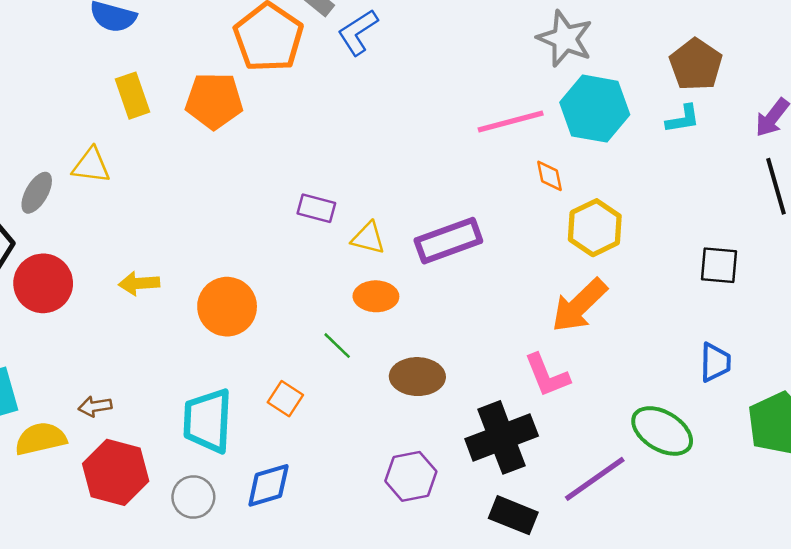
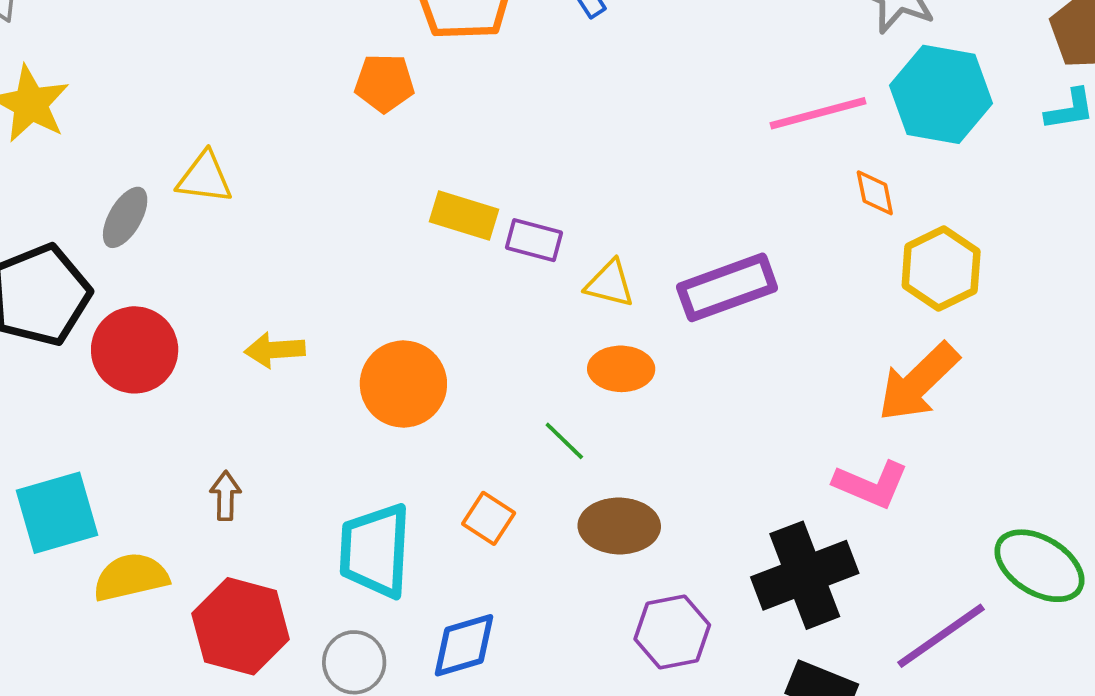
yellow rectangle: (133, 96) -> (464, 216), moved, turned -54
orange pentagon: (214, 101) -> (384, 83), size x0.7
pink L-shape: (547, 375) -> (871, 484), turned -45
brown ellipse: (417, 377) -> (619, 526), moved
brown arrow: (95, 406) -> (225, 496), moved, turned 100

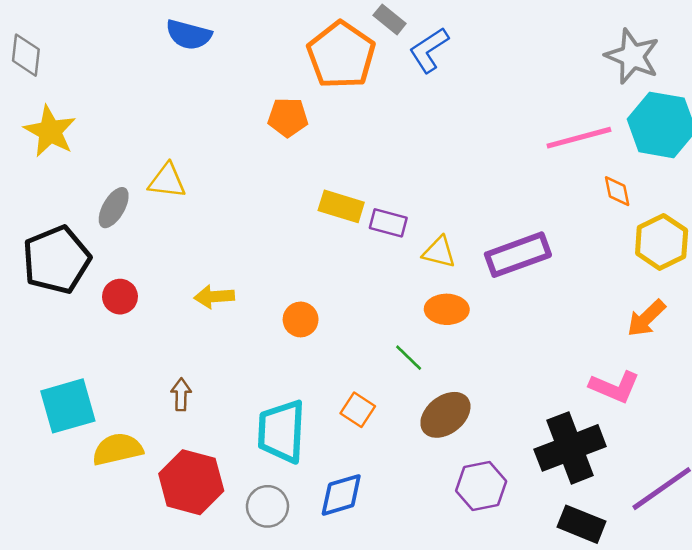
red circle: (135, 350) -> (120, 297), size x0.6
orange arrow: (918, 382) -> (646, 318), size x0.7
orange circle: (403, 384) -> (301, 319), size x0.6
brown ellipse: (619, 526) -> (445, 415), turned -39

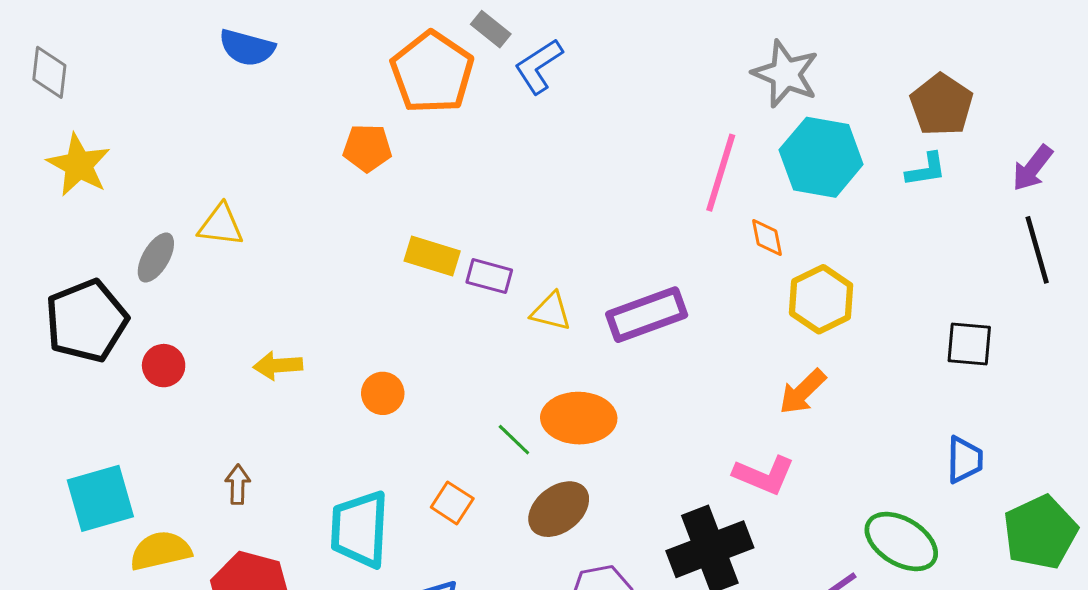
pink line: (579, 138) -> (721, 173), turned -58
orange ellipse: (447, 309) -> (579, 418), moved, size x1.4

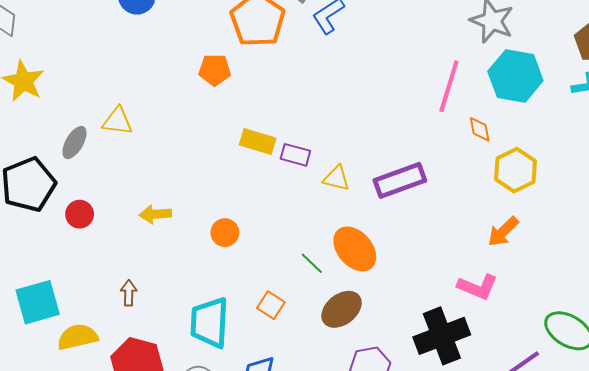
orange ellipse: (579, 418) -> (355, 249), turned 48

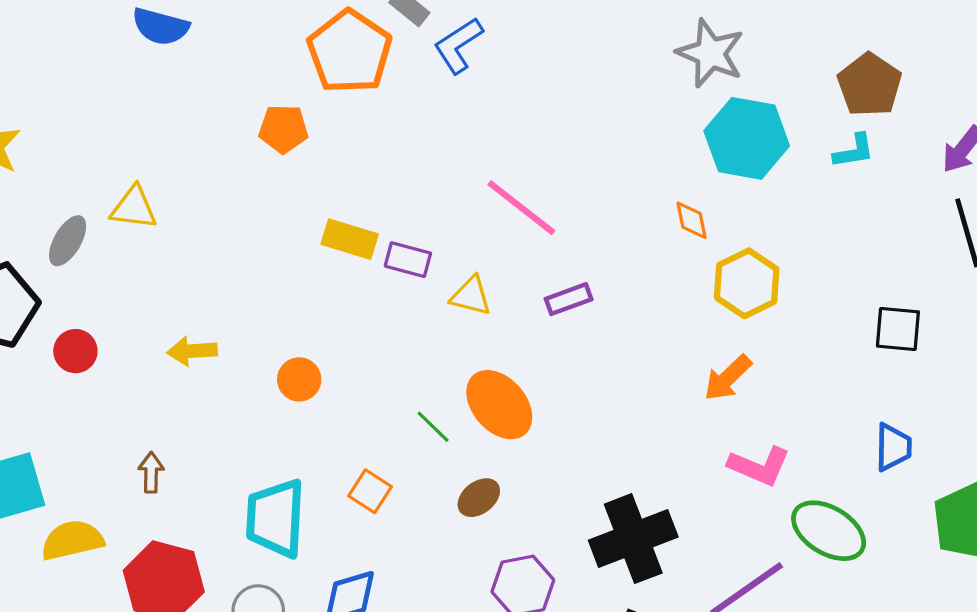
pink line: (449, 86) -> (521, 208), moved, turned -69
purple rectangle: (400, 180) -> (569, 299), size x0.6
pink L-shape: (478, 287) -> (759, 466), moved
brown ellipse: (342, 309) -> (479, 498), size x0.7

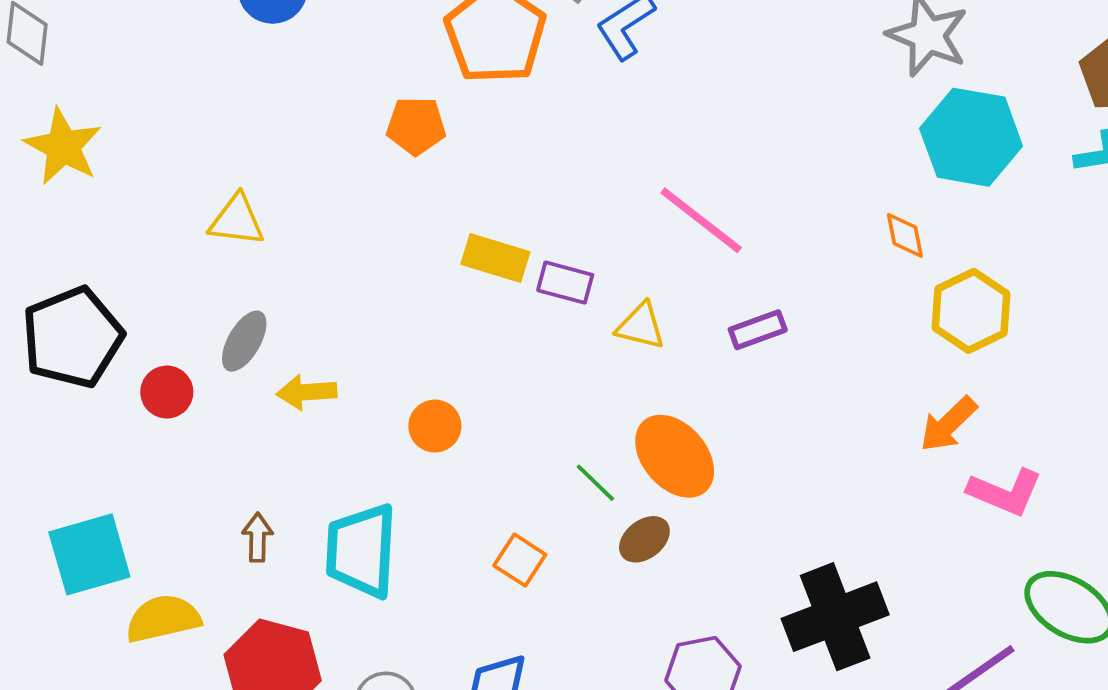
gray ellipse: (68, 241) -> (244, 341), moved
pink L-shape: (759, 466) -> (1005, 492), moved
brown ellipse: (479, 498) -> (644, 539), moved
cyan trapezoid: (276, 518) -> (361, 551), moved

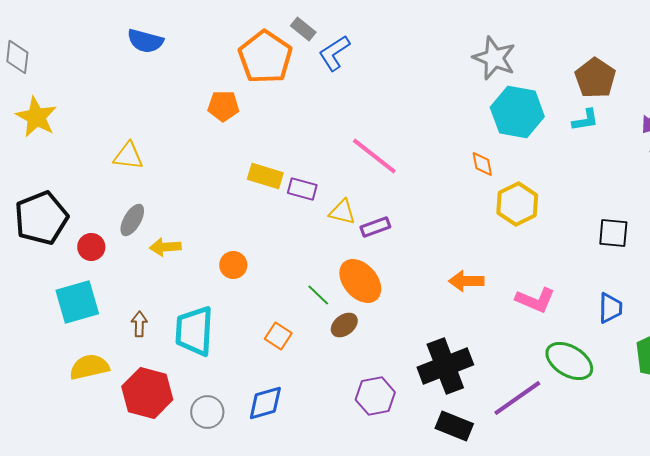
purple rectangle: (758, 330) -> (375, 227), moved
orange arrow: (948, 424) -> (466, 281), moved, turned 44
cyan square: (89, 554) -> (77, 302), moved

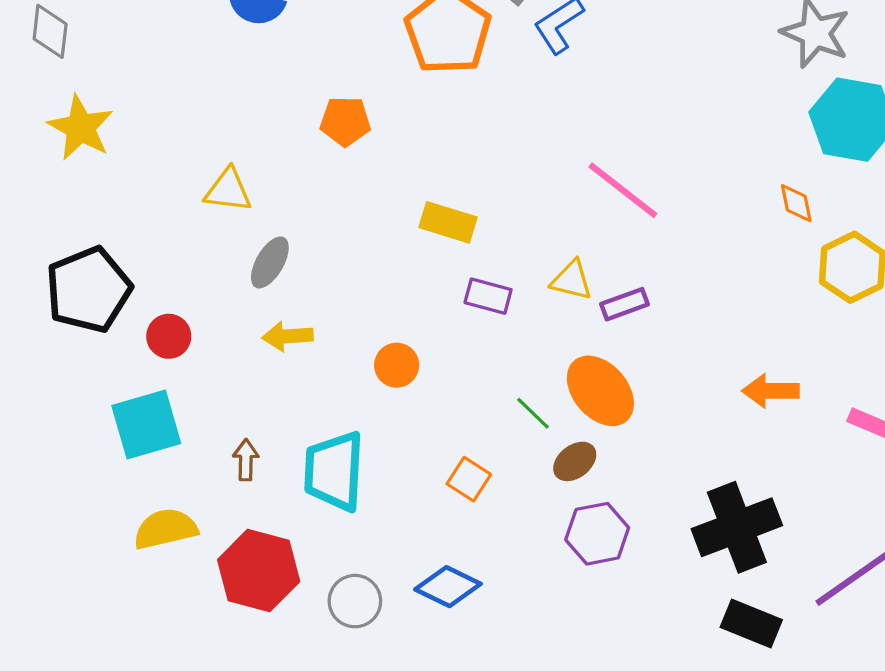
orange pentagon: (223, 106) -> (345, 121), moved
purple rectangle: (302, 189) -> (488, 296), moved
gray ellipse: (132, 220) -> (270, 262), moved
purple hexagon: (375, 396) -> (597, 534), moved
blue diamond: (265, 403) -> (448, 587), turned 42

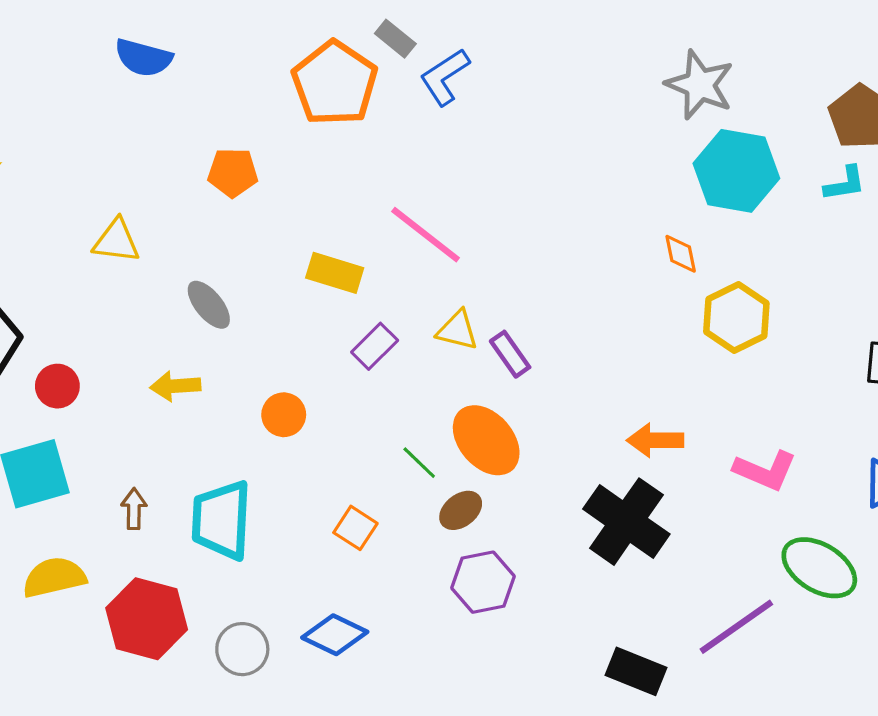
pink line: (623, 190) -> (426, 235), moved
gray ellipse: (270, 262) -> (209, 305), moved, turned -69
purple rectangle: (488, 296) -> (375, 346), turned -60
purple rectangle: (624, 304) -> (510, 354), turned 75
black cross: (737, 527) -> (626, 522), moved, turned -34

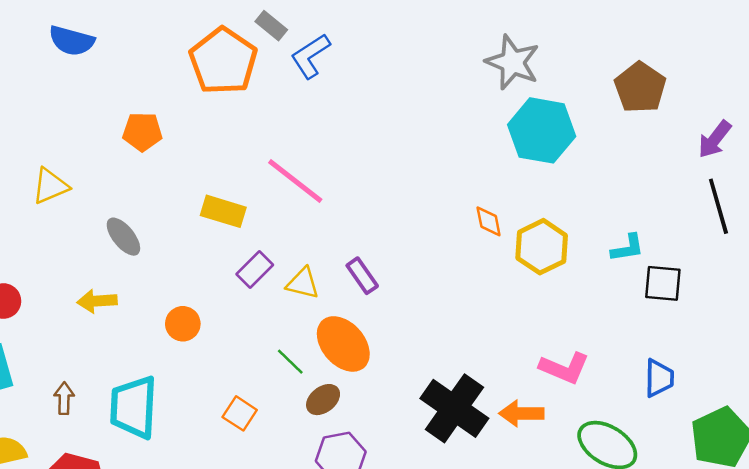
cyan L-shape: (845, 184) -> (628, 248), moved
yellow triangle: (116, 241) -> (50, 186), turned -30
orange diamond: (681, 254) -> (489, 221), moved
yellow triangle: (457, 330) -> (303, 283), moved
orange arrow: (655, 440) -> (521, 413), moved

